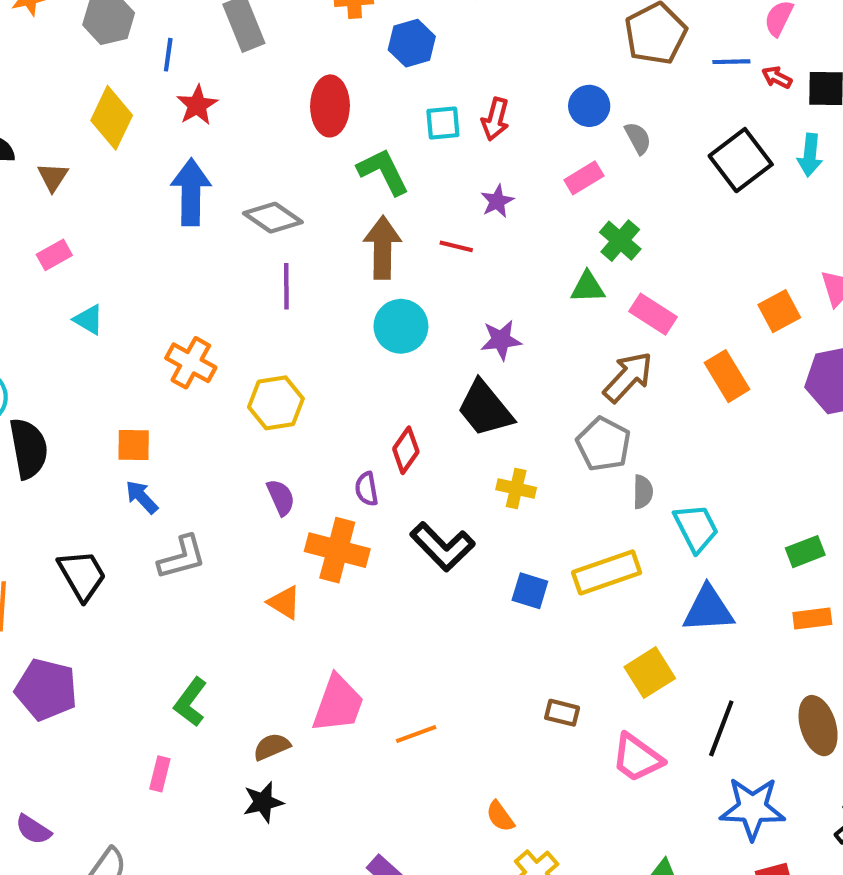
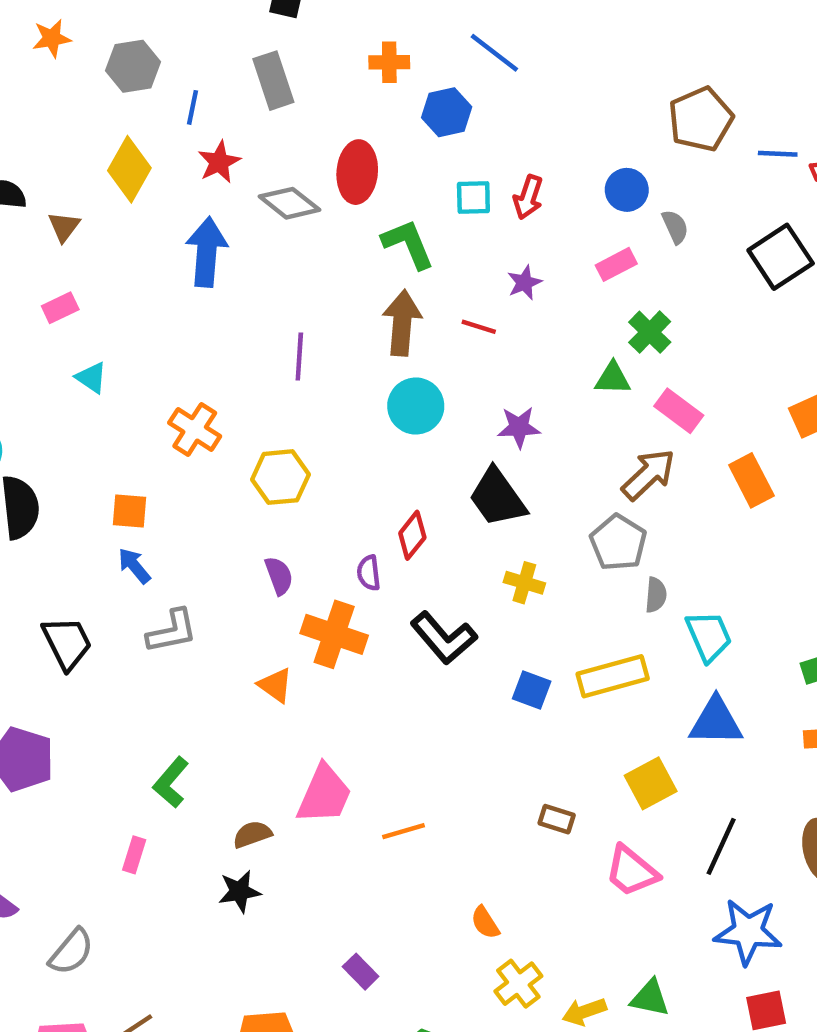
gray diamond: (273, 218) -> (289, 203), moved

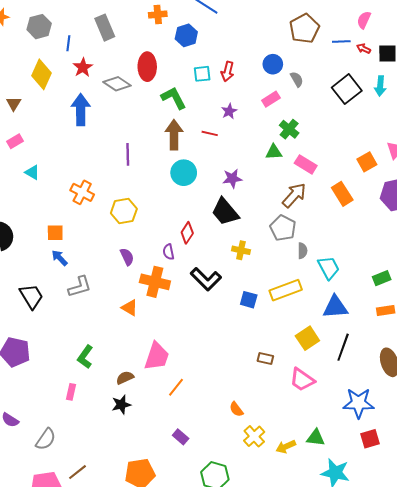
orange line: (403, 831) -> (176, 387), moved, turned -30
black line: (721, 846) -> (343, 347), moved

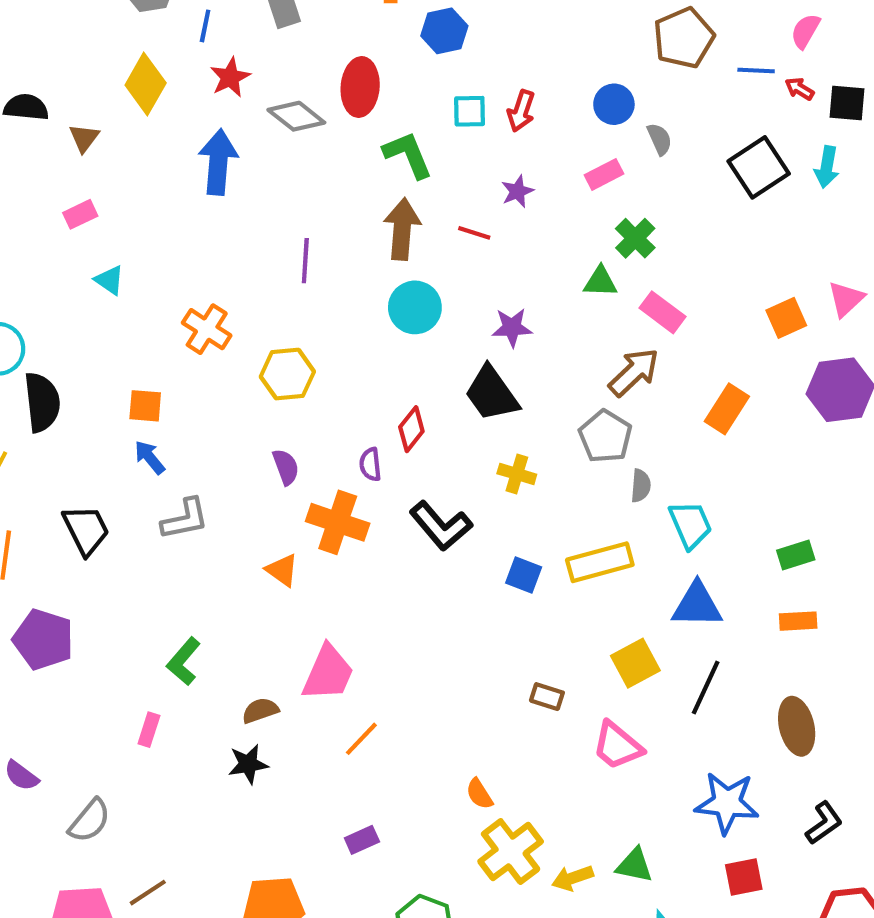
orange rectangle: (342, 194) -> (727, 409), moved, turned 60
yellow cross: (254, 436) -> (511, 851), size x1.4
purple rectangle: (181, 437) -> (362, 840), turned -70

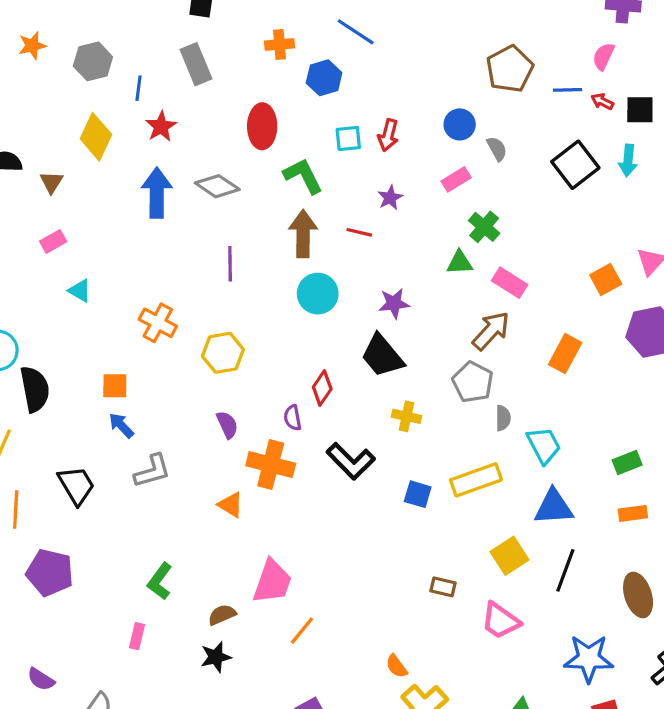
gray diamond: (296, 116) -> (217, 186), moved

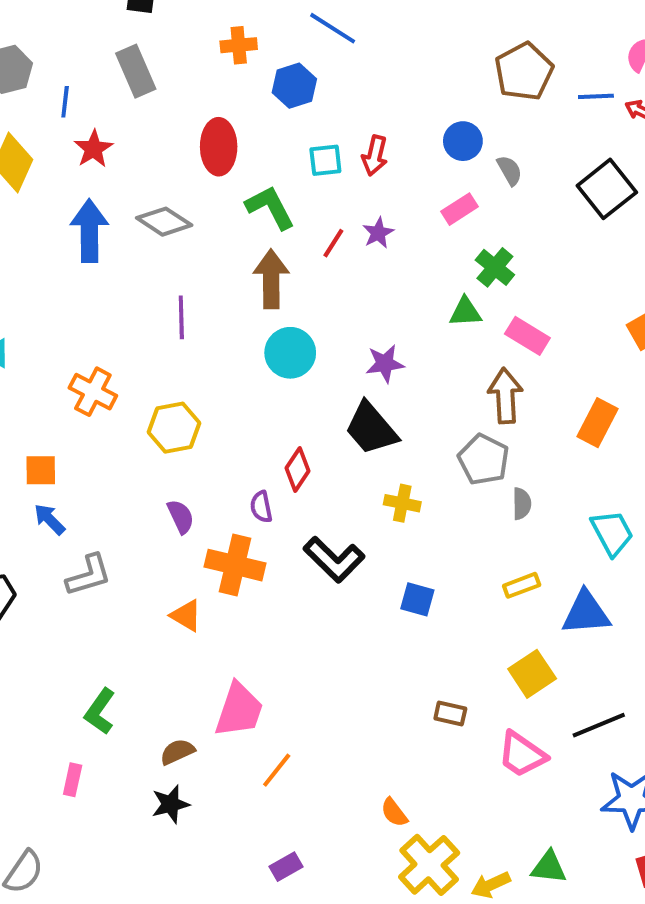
red line: (359, 232) -> (333, 243), moved, turned -70
brown arrow: (491, 331) -> (505, 396), turned -45
cyan trapezoid: (544, 445) -> (612, 533), moved
yellow rectangle: (476, 480) -> (522, 585), moved, size x0.6
black line: (565, 570) -> (599, 725), moved, turned 48

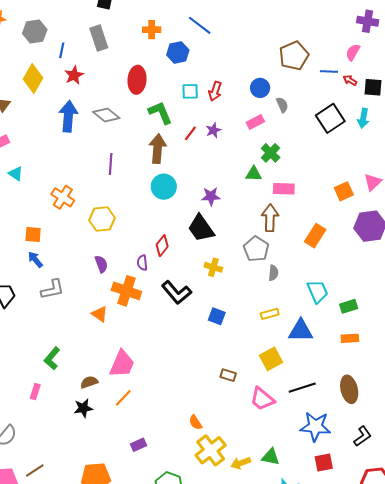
pink rectangle: (527, 336) -> (284, 189), turned -35
orange line: (277, 770) -> (123, 398), moved

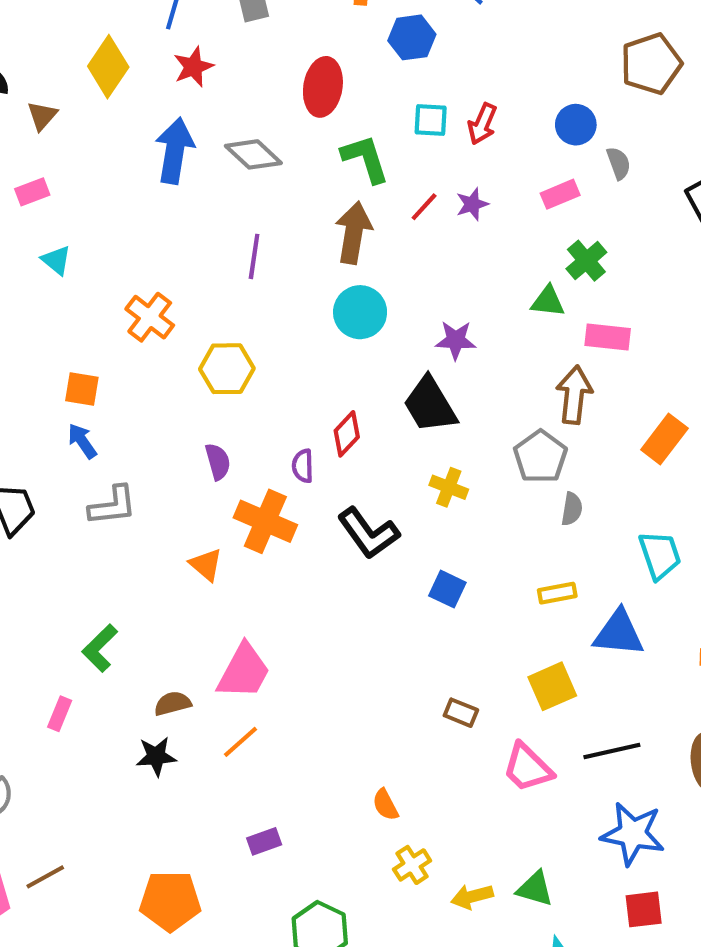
yellow cross: (211, 450) -> (412, 865), size x0.6

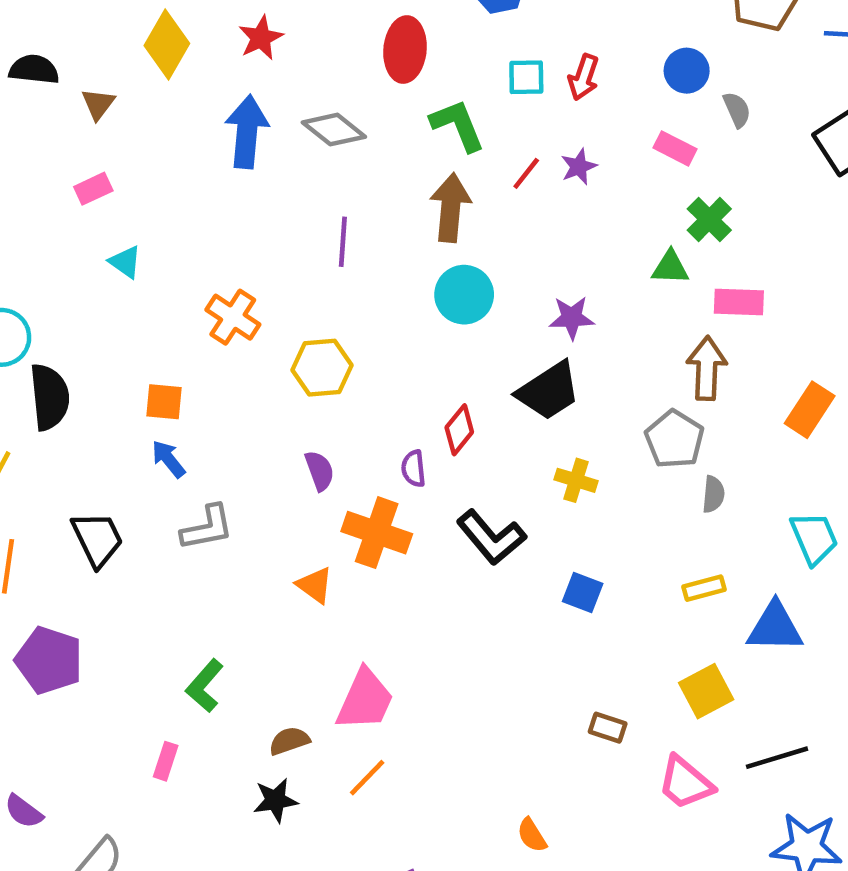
pink rectangle: (560, 194) -> (675, 148), turned 54
black trapezoid: (430, 405) -> (549, 391), turned -88

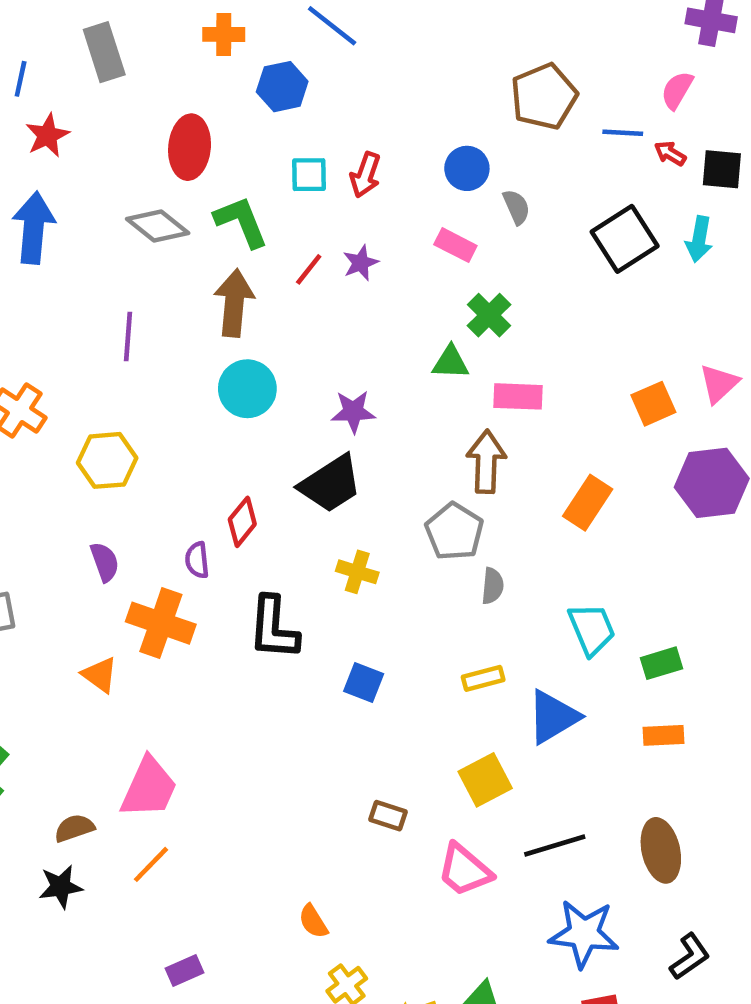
gray diamond: (334, 130) -> (158, 226), moved
black L-shape: (491, 537) -> (274, 628), turned 44
blue triangle: (775, 627) -> (553, 717), turned -32

